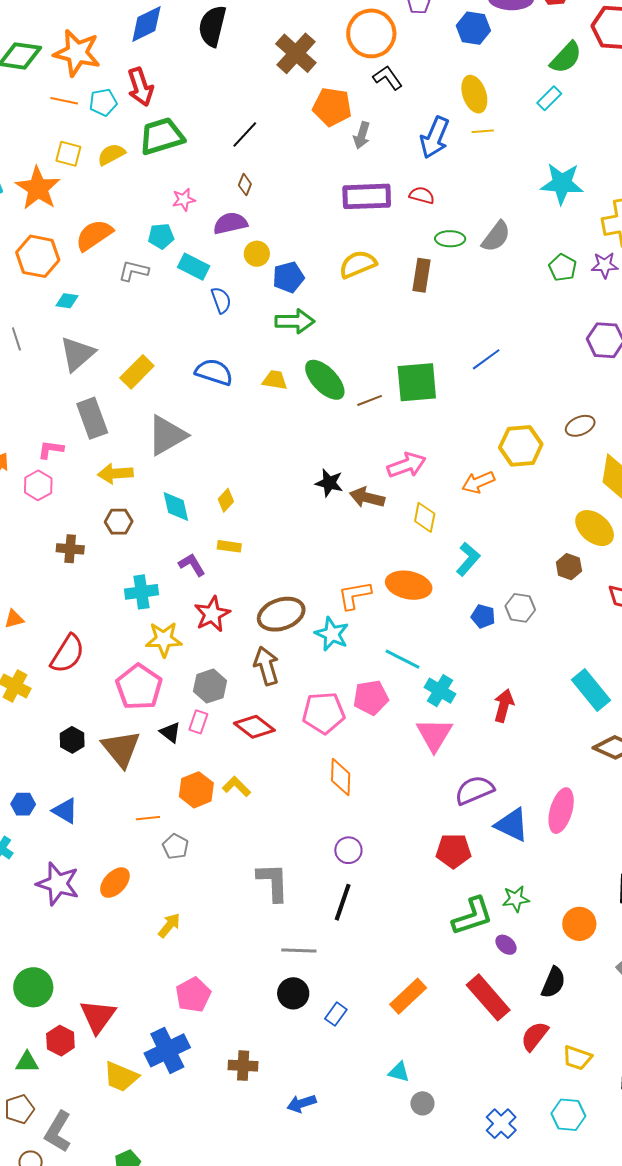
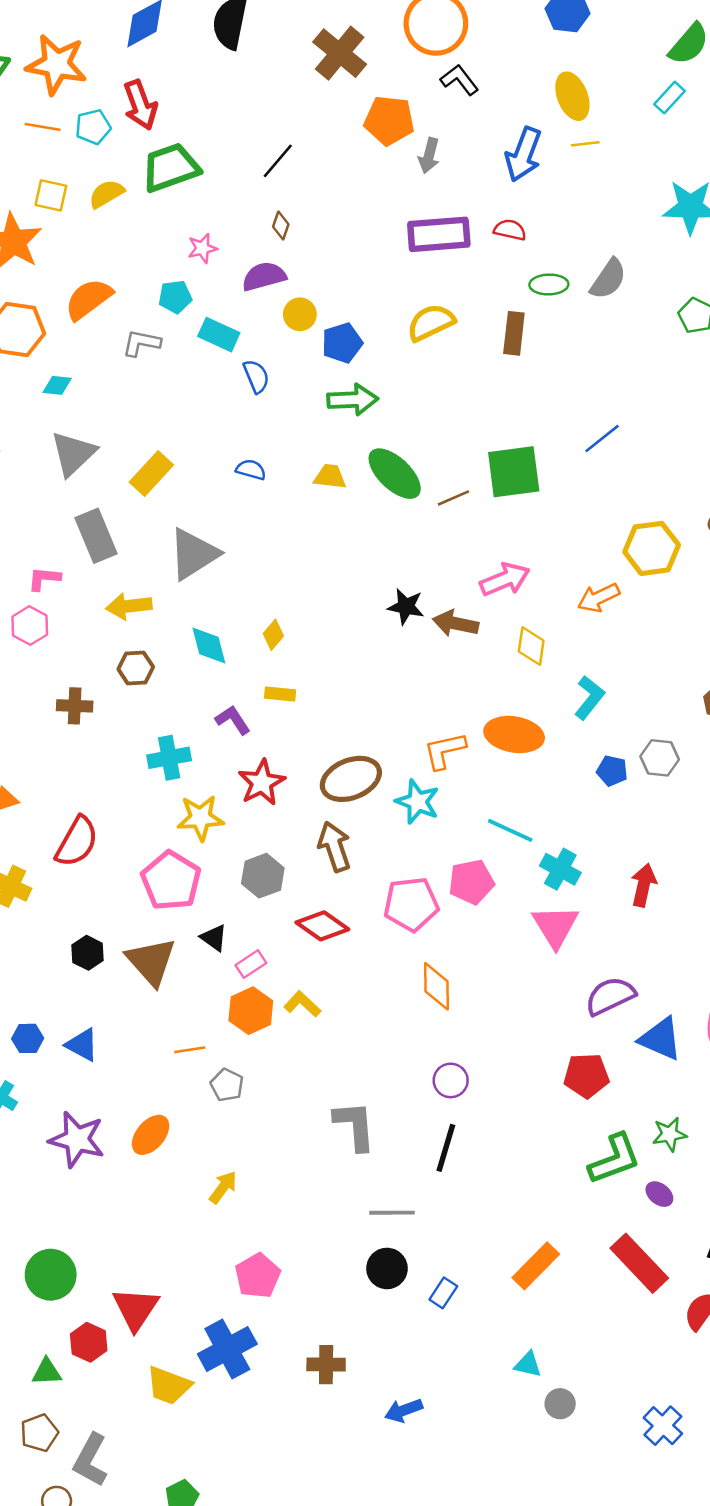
blue semicircle: (214, 372) -> (251, 470), size x0.6
pink rectangle: (198, 722) -> (251, 964), moved, turned 40

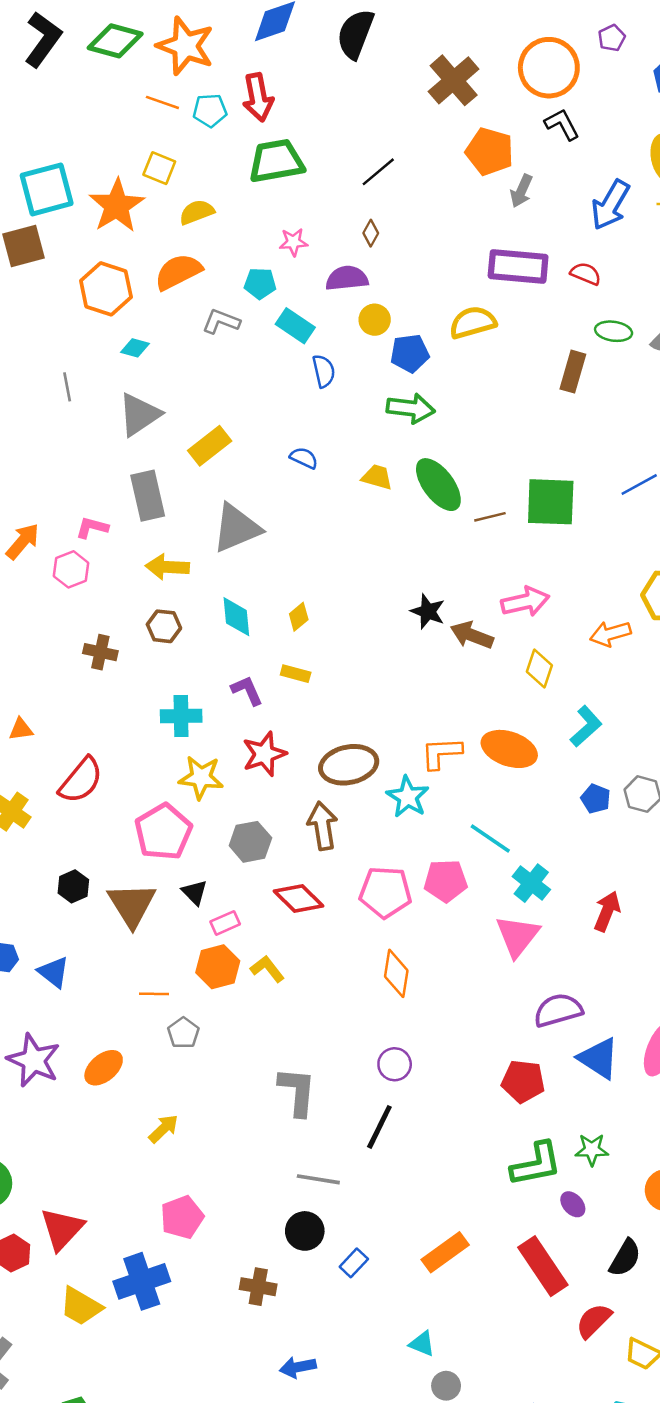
yellow semicircle: (106, 194) -> (197, 212), moved
yellow semicircle: (431, 323) -> (473, 322), moved
brown cross: (326, 1365) -> (258, 1287), moved

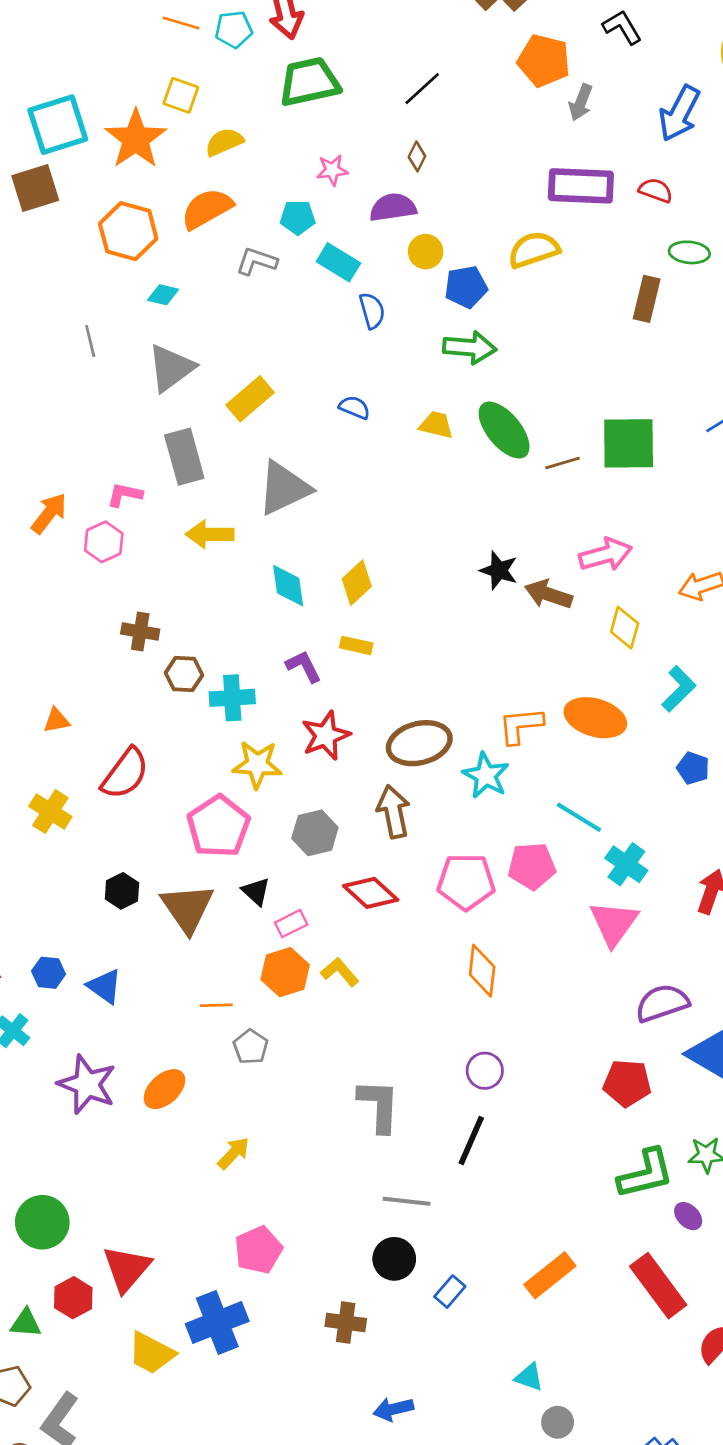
yellow diamond: (299, 617) -> (357, 583), size x1.4
brown hexagon: (164, 626) -> (184, 674), moved

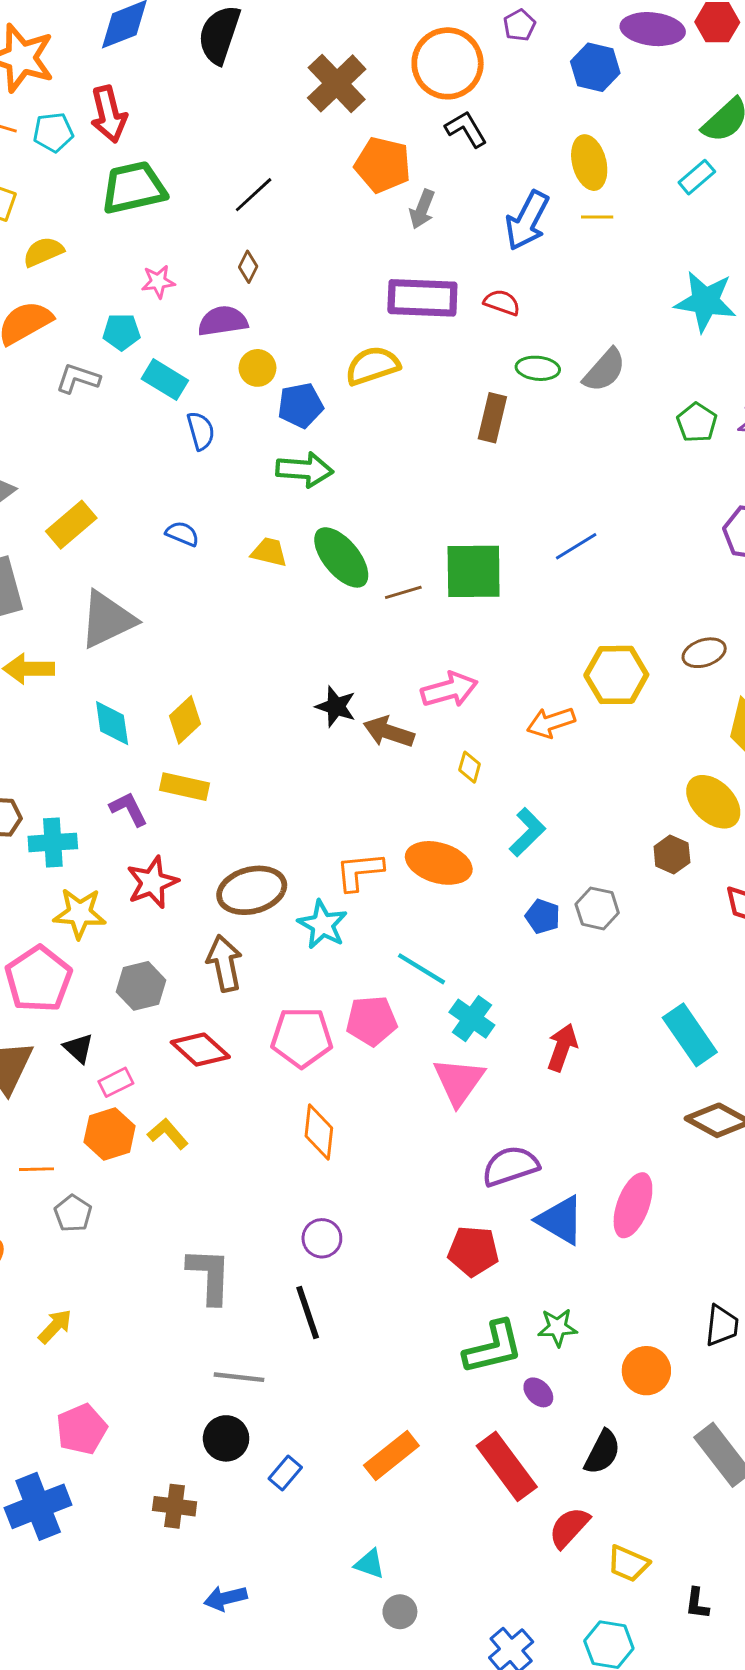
yellow diamond: (625, 628) -> (470, 767), size x0.7
yellow rectangle: (356, 645) -> (185, 787), size x1.4
black line: (471, 1140) -> (308, 1312), turned -42

